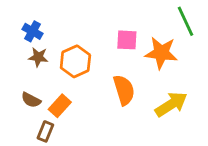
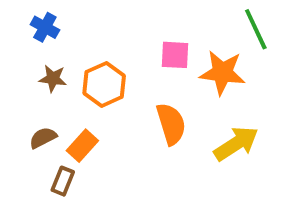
blue cross: (33, 31) -> (45, 27), moved
brown semicircle: (31, 100) -> (43, 138), turned 126

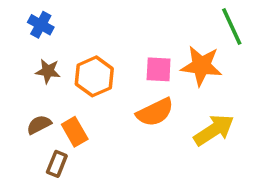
pink square: (175, 55) -> (159, 69), moved
orange semicircle: (171, 124) -> (155, 112), turned 81
orange rectangle: (82, 146) -> (75, 132), turned -72

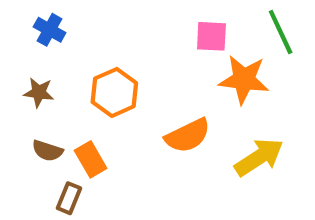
pink square: (159, 69) -> (211, 36), moved
brown star: (48, 71) -> (39, 92), moved
brown semicircle: (39, 125) -> (47, 151), turned -135

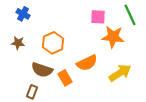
brown semicircle: (47, 151) -> (42, 70), moved, size x1.5
orange rectangle: (91, 159) -> (65, 78), moved

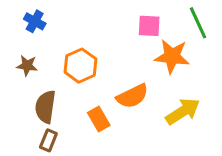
brown semicircle: (42, 70) -> (45, 107), moved, turned 80

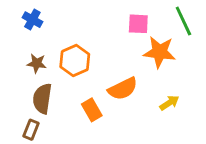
brown star: (27, 66) -> (37, 63), moved
yellow arrow: (183, 111) -> (169, 103), size x0.6
brown rectangle: (48, 140) -> (31, 130), moved

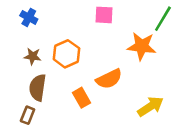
green line: (183, 21) -> (163, 19), turned 56
pink square: (138, 24) -> (104, 15), moved
yellow arrow: (169, 103) -> (150, 106), moved, size x1.5

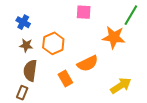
blue cross: (29, 17) -> (23, 22), moved

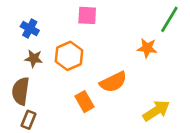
pink square: (84, 12) -> (87, 15), moved
orange star: (114, 37) -> (147, 48), size x0.7
brown semicircle: (30, 70) -> (21, 91), moved

